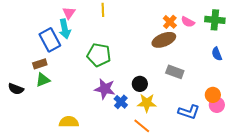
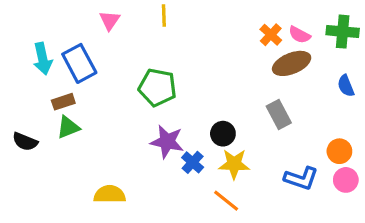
cyan arrow: (65, 29) -> (43, 59), moved
brown ellipse: (164, 40) -> (292, 63), moved
gray rectangle: (175, 72) -> (279, 115), turned 42
pink circle: (217, 105) -> (346, 180), moved

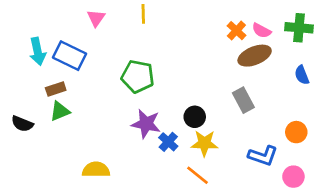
blue rectangle: (79, 63) -> (70, 56), turned -36
pink circle: (346, 180) -> (293, 177), moved

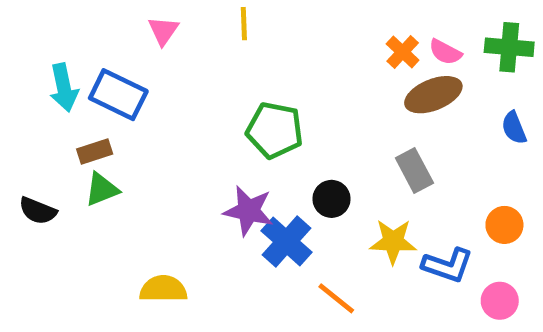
green pentagon: (138, 76) -> (275, 130), moved
blue cross: (168, 142) -> (286, 242), size x1.5
yellow star: (204, 143) -> (393, 242), moved

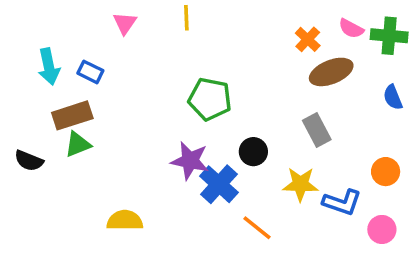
pink semicircle: (445, 52) -> (351, 29), moved
blue rectangle: (118, 95) -> (90, 72), size x0.6
brown rectangle: (95, 152) -> (72, 115), size x1.5

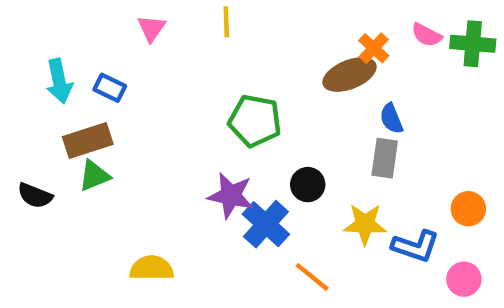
brown ellipse: (331, 72) -> (350, 75), moved
blue semicircle: (393, 97) -> (391, 119), moved
gray rectangle: (317, 130) -> (385, 158), turned 36

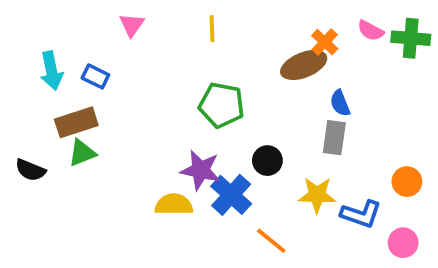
yellow line: (226, 22) -> (212, 29), moved
yellow semicircle: (152, 268) -> (174, 204), moved

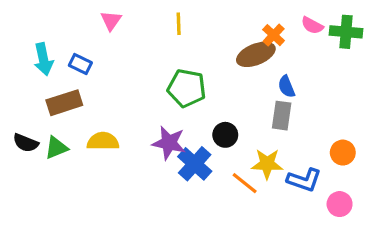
green triangle: (82, 153) -> (56, 148), moved
yellow semicircle: (174, 204) -> (103, 141), moved
orange line: (271, 241) -> (245, 183), moved

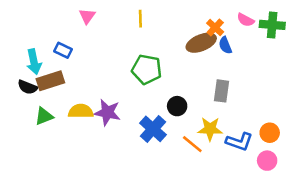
cyan arrow: (43, 59) -> (34, 62), moved
blue semicircle: (286, 87) -> (225, 45), moved
black semicircle: (26, 143) -> (28, 87), moved
purple star: (169, 143) -> (107, 112), moved
orange circle: (343, 153) -> (270, 133), moved

